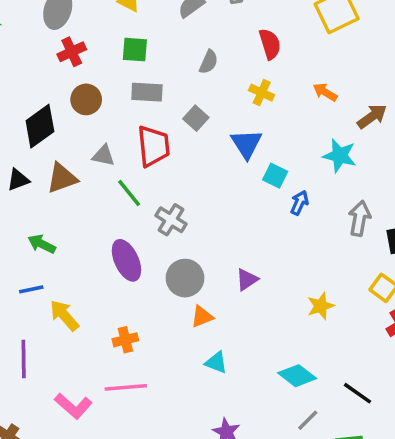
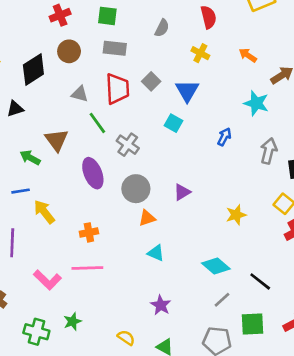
gray square: (196, 118) -> (151, 81), moved
cyan square: (275, 176) -> (174, 123), moved
brown triangle: (62, 178) -> (57, 140), moved, turned -50

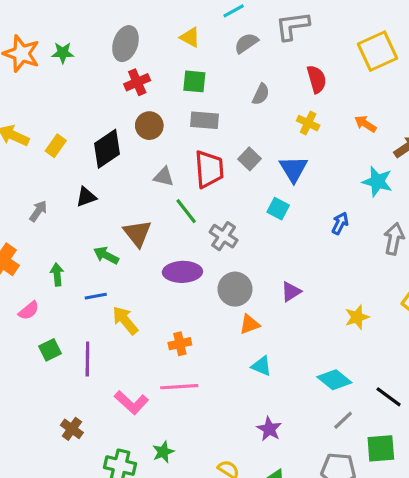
purple ellipse: (93, 173) -> (182, 272), turned -68

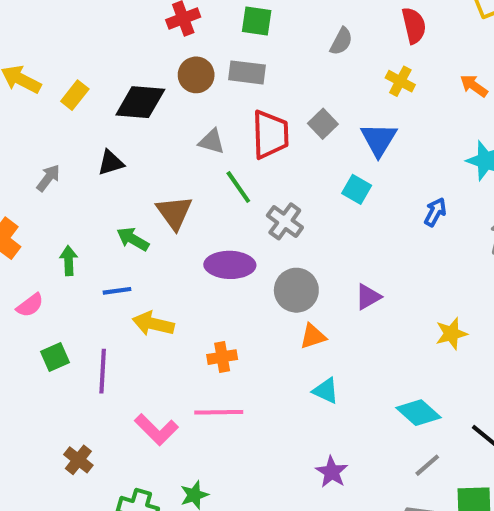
gray rectangle: (204, 120) -> (247, 72), moved
black diamond: (107, 149) -> (140, 102), turned 36
yellow arrow: (125, 320) -> (153, 324), turned -40

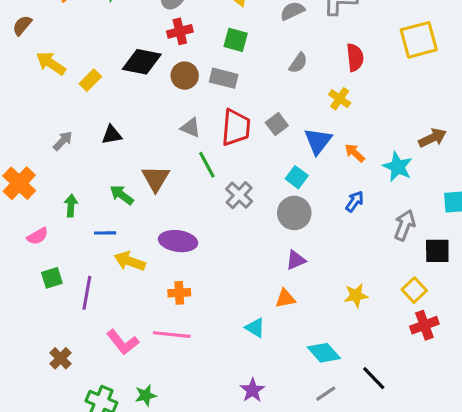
orange arrow: (474, 86) -> (355, 153), moved
black diamond: (140, 102) -> (142, 62), moved
purple ellipse: (230, 265) -> (178, 241), moved
gray circle: (296, 290) -> (294, 213), moved
orange triangle: (313, 336) -> (285, 298), moved

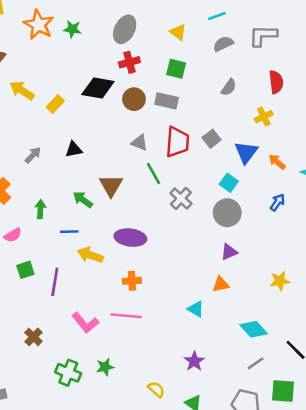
yellow cross: (340, 99) -> (264, 117), turned 30

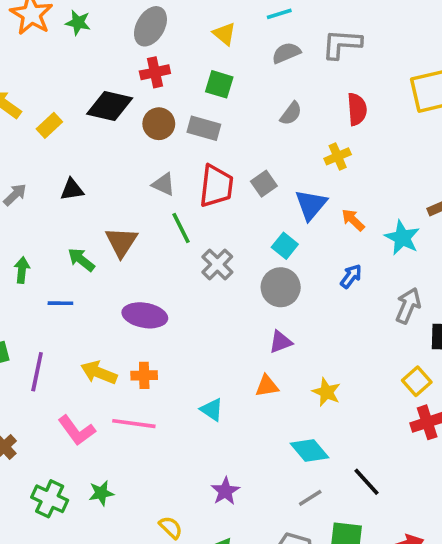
yellow arrow: (90, 255) -> (99, 373), moved
yellow star: (280, 281) -> (326, 392), moved, turned 30
cyan triangle: (196, 309) -> (212, 410), moved

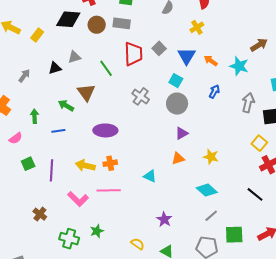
gray triangle: (164, 184) -> (74, 57), moved, turned -32
green line: (181, 228) -> (106, 68), moved
black line: (366, 482) -> (255, 194), moved

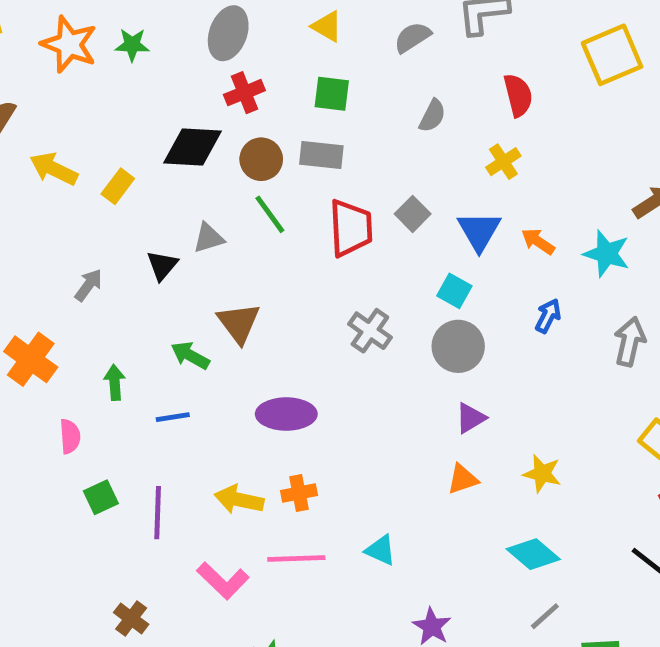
black triangle: (55, 68) -> (162, 265), turned -32
green line: (106, 68) -> (270, 214), moved
pink semicircle: (16, 138) -> (70, 436), turned -56
cyan triangle: (150, 176) -> (380, 550), moved

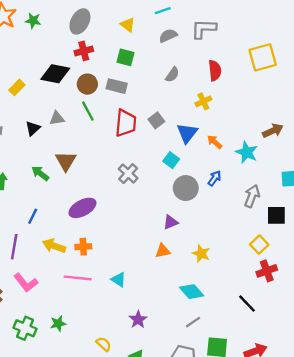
gray circle: (458, 346) -> (186, 188), moved
purple ellipse: (286, 414) -> (82, 208), turned -36
blue line: (173, 417) -> (33, 216), moved, turned -63
pink L-shape: (223, 581) -> (26, 283), moved

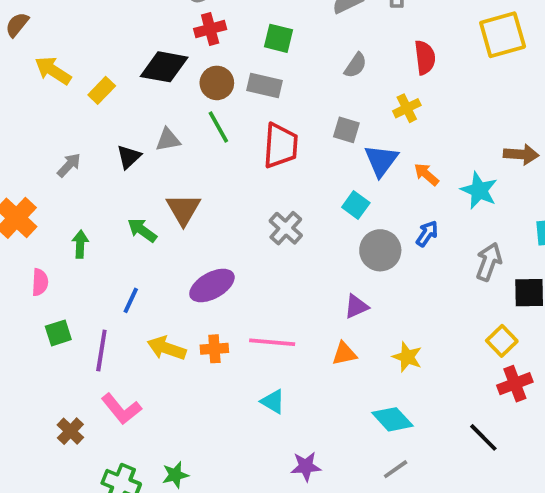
gray square: (156, 120) -> (346, 130), moved, turned -35
brown arrow: (273, 131) -> (521, 154), turned 30
pink line: (78, 278) -> (272, 342), moved
purple star: (138, 320) -> (306, 466), turned 30

